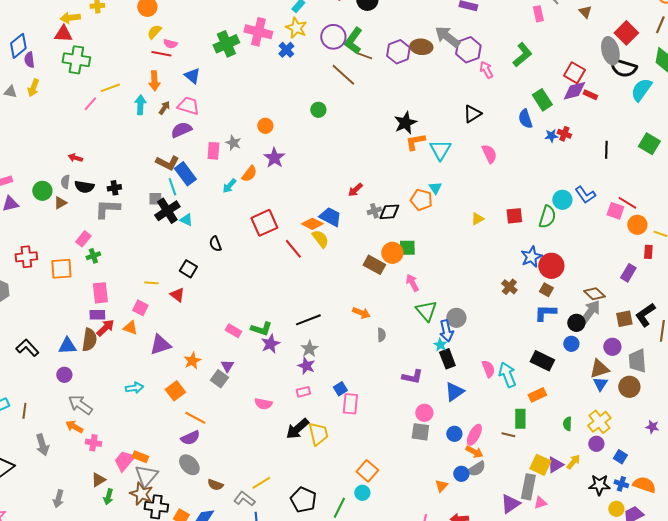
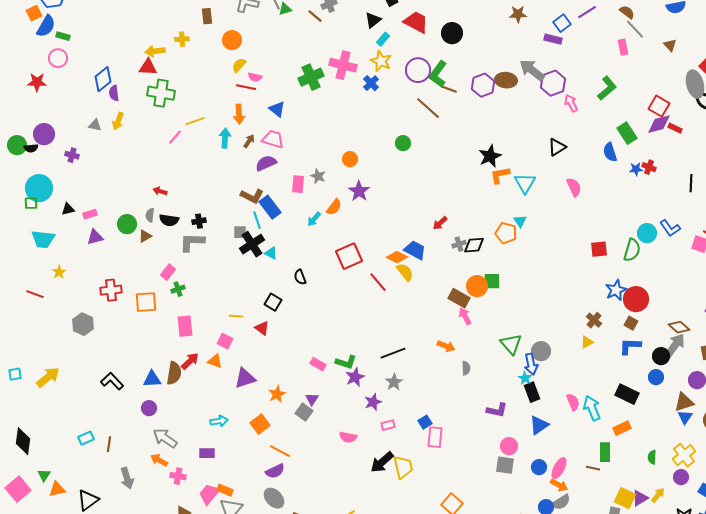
yellow triangle: (477, 219) -> (587, 342), moved
pink arrow: (412, 283) -> (465, 316), moved
purple rectangle: (97, 315) -> (207, 453), moved
purple star: (306, 366) -> (373, 402), moved, turned 30

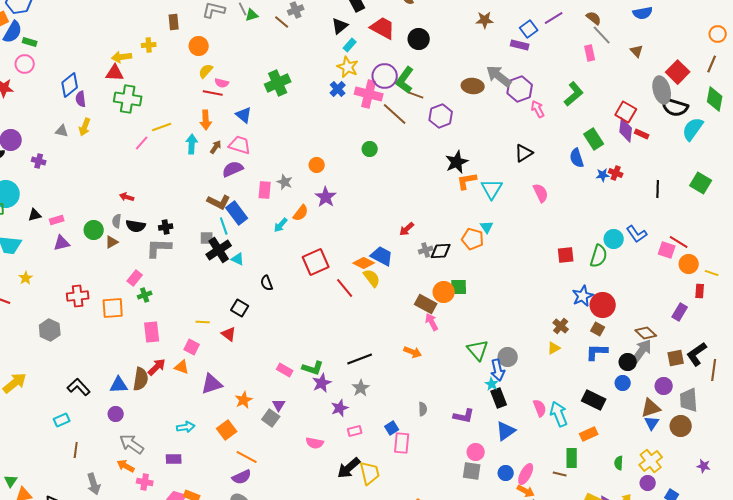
pink cross: (343, 65) -> (369, 94), moved
purple hexagon: (483, 85) -> (441, 116), moved
purple diamond: (659, 124) -> (626, 130), turned -70
gray semicircle: (466, 368) -> (423, 409), moved
cyan rectangle: (86, 438) -> (62, 420), moved

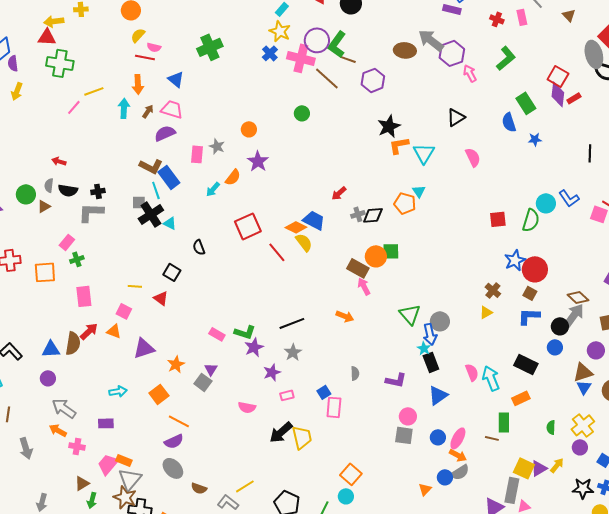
red rectangle: (642, 134) -> (574, 98), turned -56
red cross: (616, 173) -> (497, 19), moved

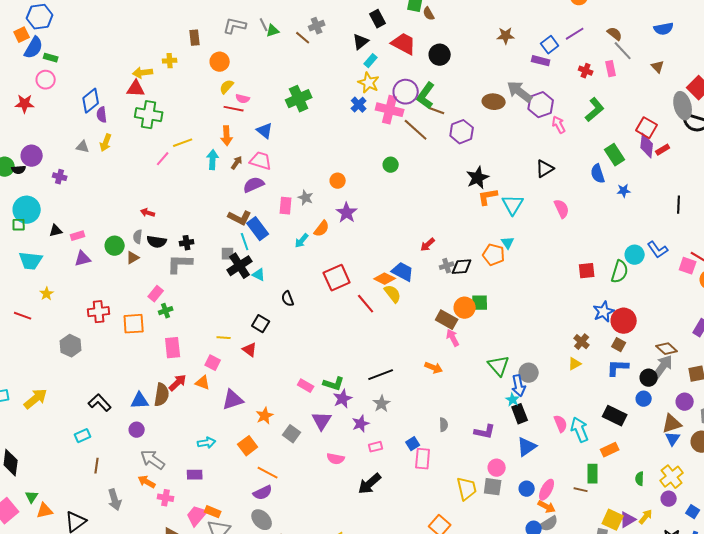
purple triangle: (211, 369) -> (322, 421), moved, size x1.5
yellow trapezoid: (302, 437) -> (467, 489), moved

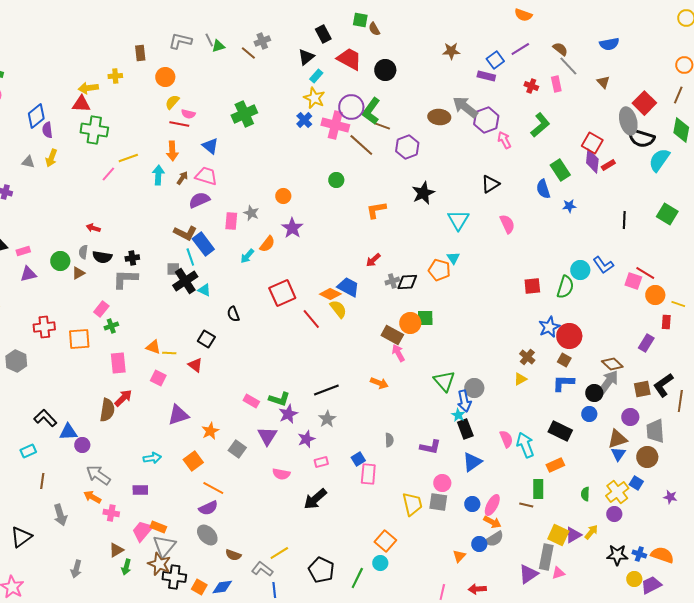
orange L-shape: (488, 197) -> (376, 210), moved
orange triangle: (203, 383) -> (153, 347), moved
blue triangle: (140, 401) -> (68, 432), moved
blue square: (693, 512) -> (636, 483), moved

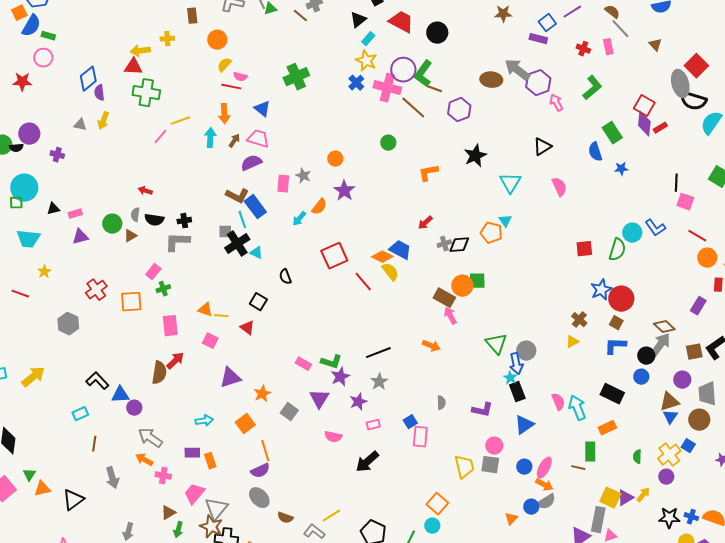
pink square: (633, 281) -> (685, 202), moved
red cross: (44, 327) -> (96, 290), turned -30
orange line: (213, 488) -> (265, 451), turned 45
orange rectangle: (158, 527) -> (210, 461), moved, turned 49

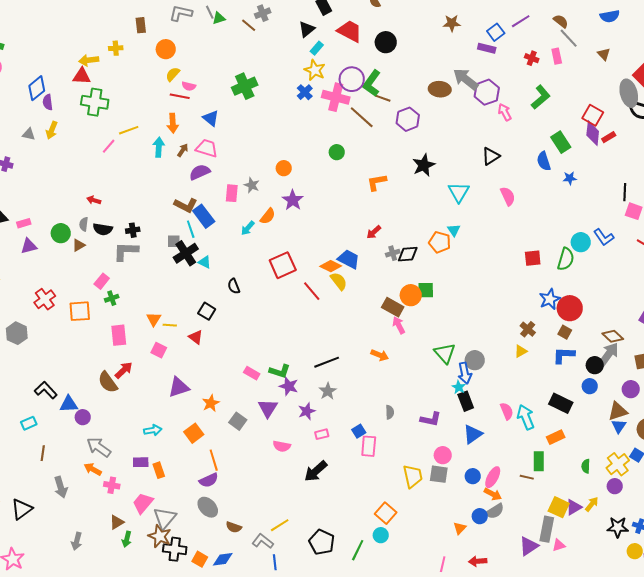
orange triangle: (205, 310) -> (154, 319), turned 42
brown semicircle: (159, 373) -> (108, 382), turned 135
purple star: (340, 377) -> (289, 386), turned -30

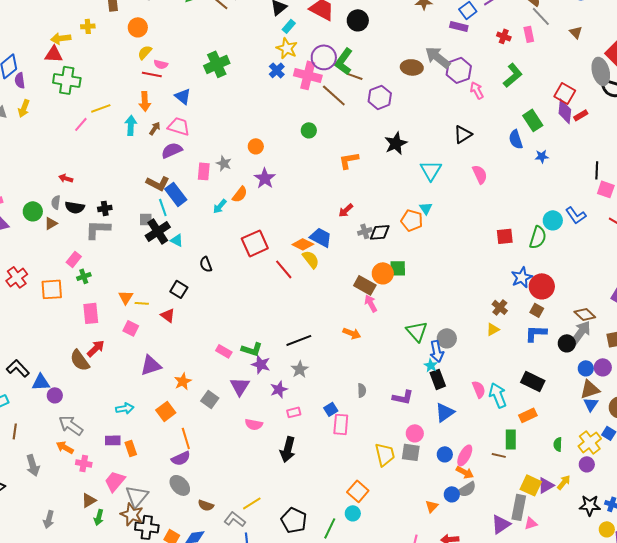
blue circle: (590, 386) -> (586, 368), moved
black arrow: (316, 471) -> (288, 449), turned -35

